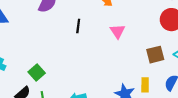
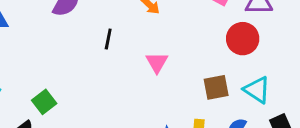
pink triangle: (118, 31) -> (157, 62), moved

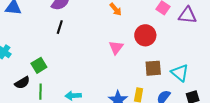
black line: (108, 39) -> (60, 27), moved
red circle: (243, 39) -> (145, 35), moved

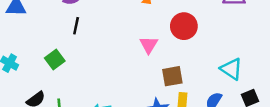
green square: (39, 65) -> (55, 60), moved
brown square: (153, 68) -> (172, 76), moved

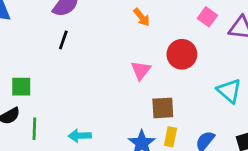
green square: (55, 60) -> (21, 87), moved, turned 30
cyan triangle: (231, 69) -> (229, 91), moved

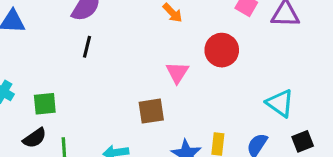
cyan triangle: (229, 91) -> (280, 103), moved
brown square: (163, 108) -> (151, 111), moved

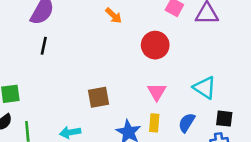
pink triangle: (177, 72) -> (157, 92), moved
black square: (303, 141) -> (224, 119), turned 30

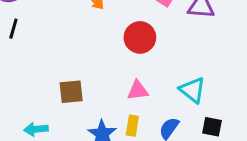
pink triangle: (157, 92) -> (138, 90), turned 48

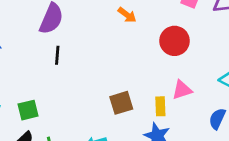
yellow rectangle: (132, 126) -> (160, 106), moved

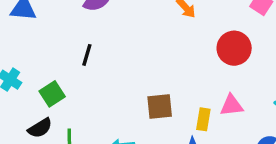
black line: (57, 55) -> (87, 55), moved
green square: (28, 110) -> (52, 94), turned -30

